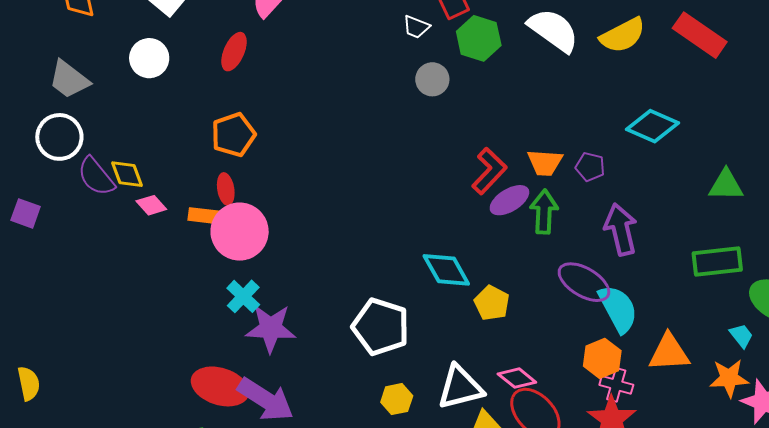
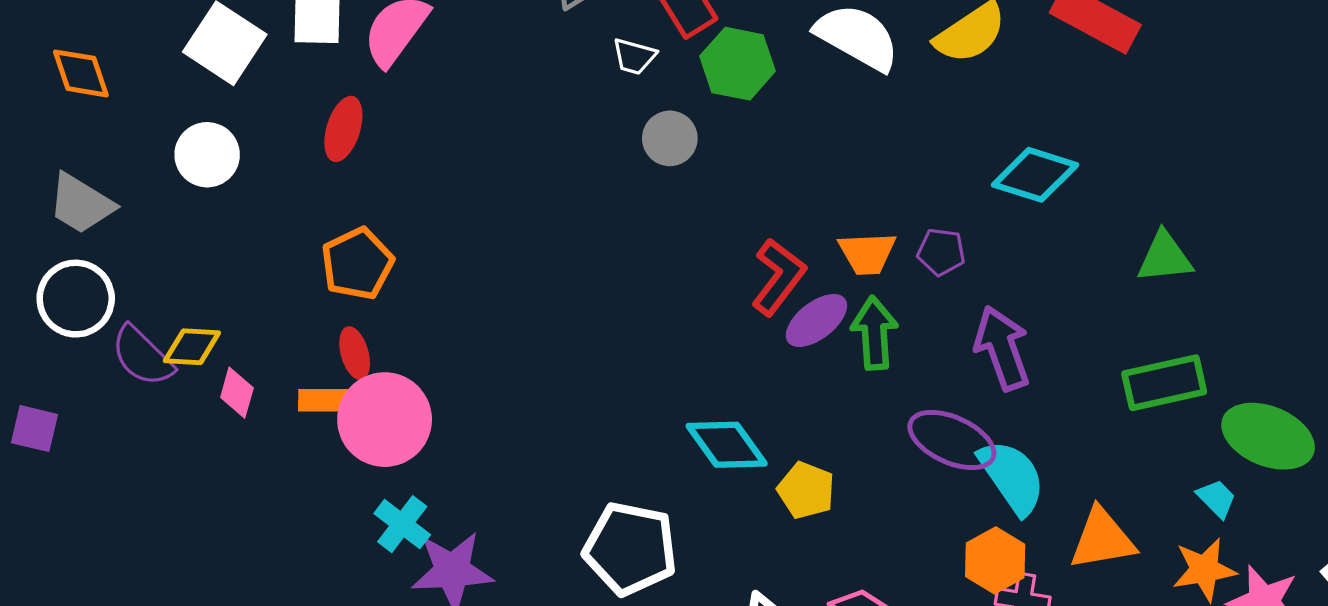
yellow diamond: (127, 174) -> (192, 347), turned -60
pink diamond: (151, 205) -> (237, 393), turned 64

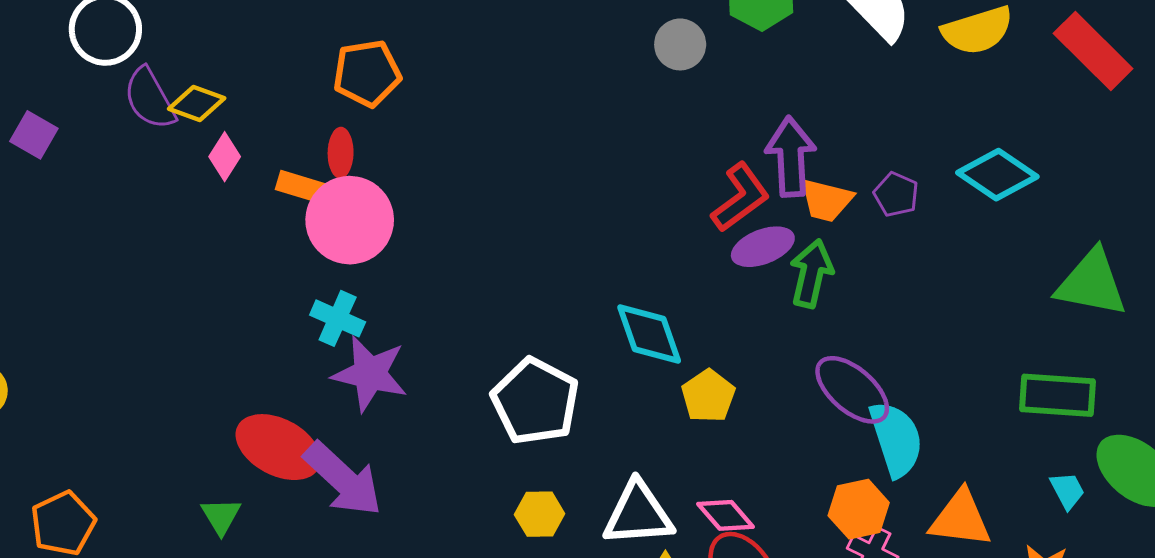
purple pentagon: (941, 252) -> (896, 194), moved
green triangle: (1165, 257) -> (1092, 283), size x1.4
purple arrow: (1002, 348) -> (791, 157), moved
cyan trapezoid: (1217, 498) -> (1067, 490), moved
cyan cross: (402, 524) -> (338, 318), turned -30

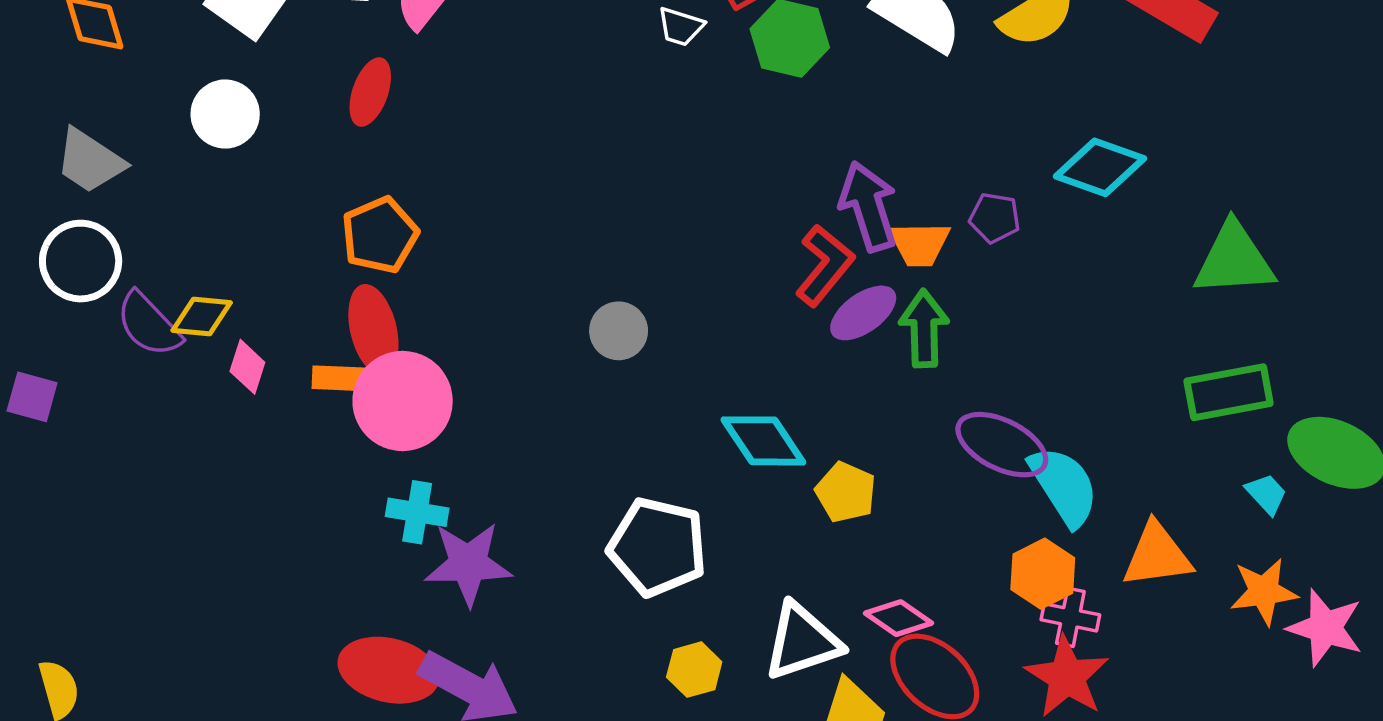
gray circle: (680, 44) -> (619, 331), moved
red ellipse: (341, 153) -> (373, 330), size x1.6

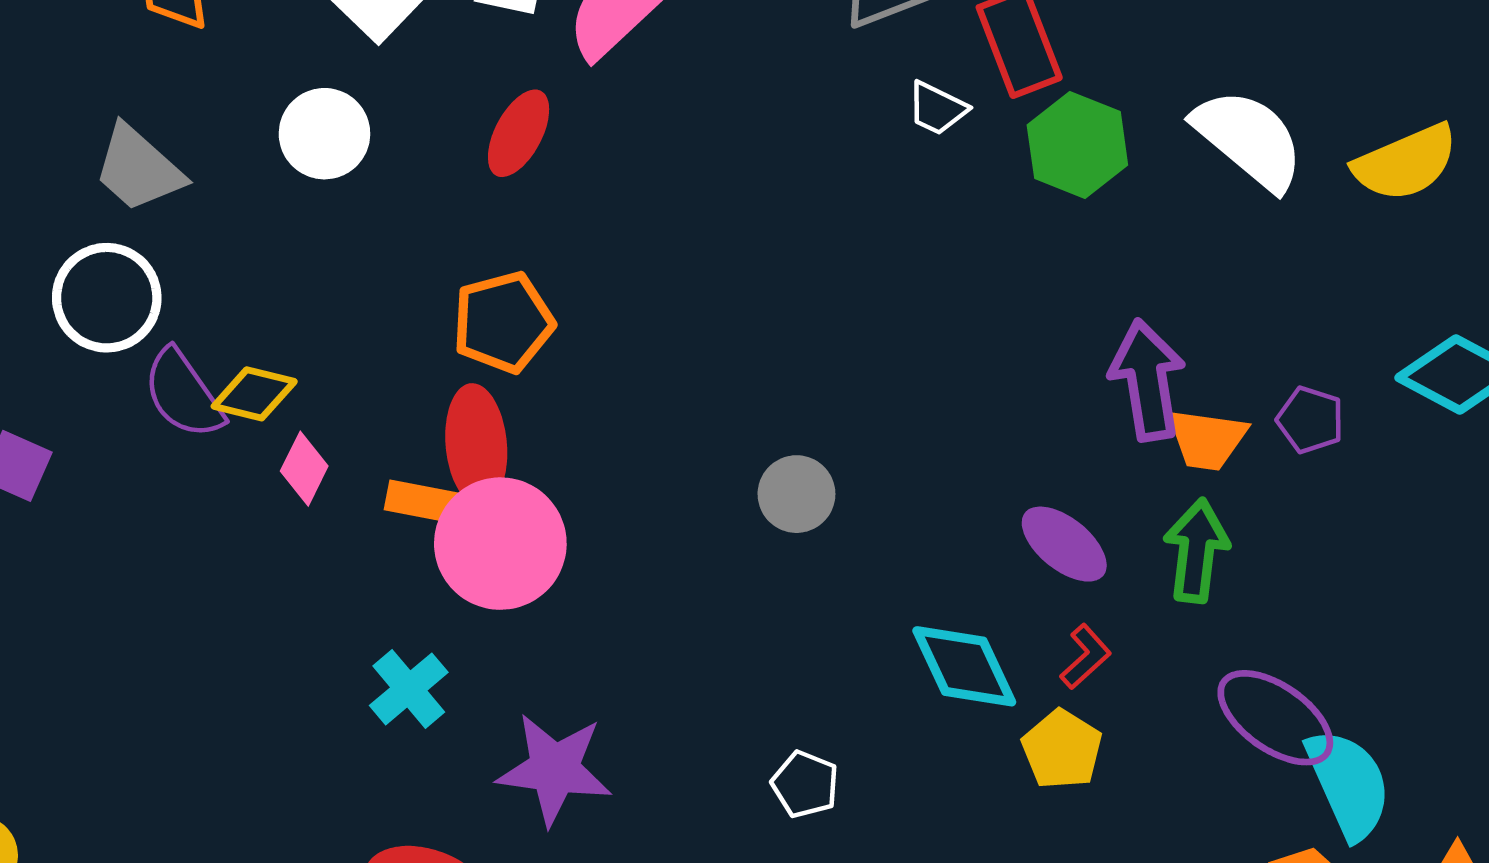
red L-shape: (825, 265) -> (1086, 657), moved, size x0.6
purple ellipse: (863, 313) -> (1064, 544), moved, turned 66
cyan cross: (417, 512) -> (409, 689), moved, turned 32
white pentagon: (657, 547) -> (805, 784), size x0.5

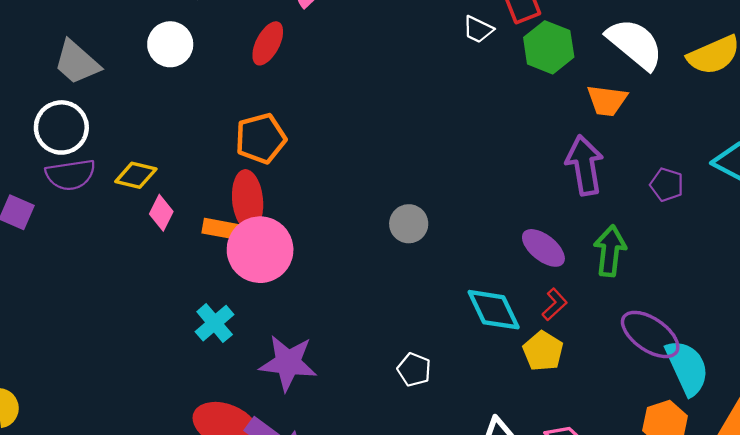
purple semicircle: (183, 394) -> (70, 175), moved, turned -63
orange trapezoid: (1207, 439) -> (607, 100), moved

